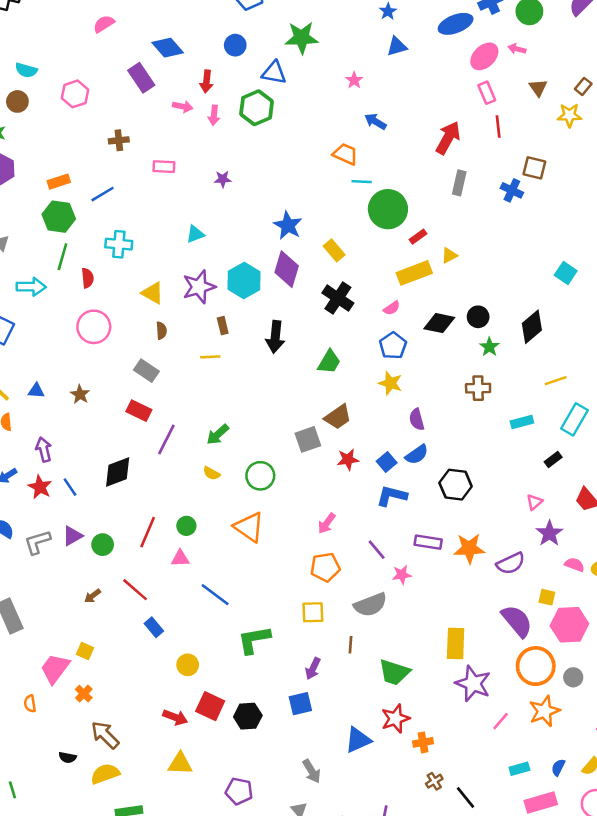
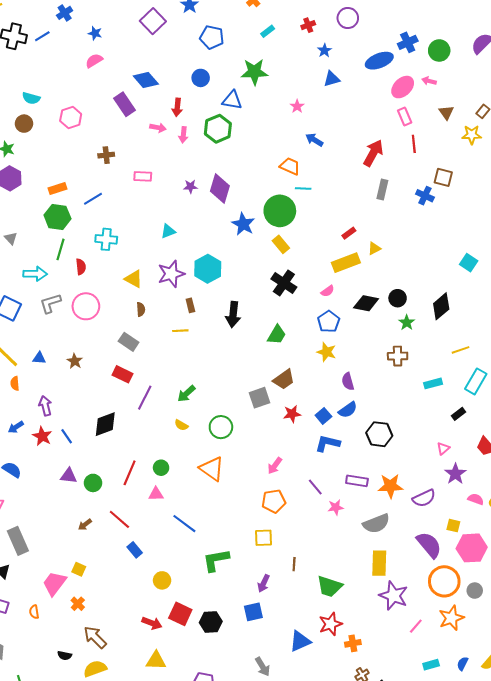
green circle: (388, 209) -> (280, 211), moved
purple diamond: (287, 269) -> (220, 189), moved
purple triangle: (73, 536) -> (69, 476), turned 36
gray L-shape: (37, 542) -> (50, 303), moved
gray semicircle: (370, 605) -> (376, 524), moved

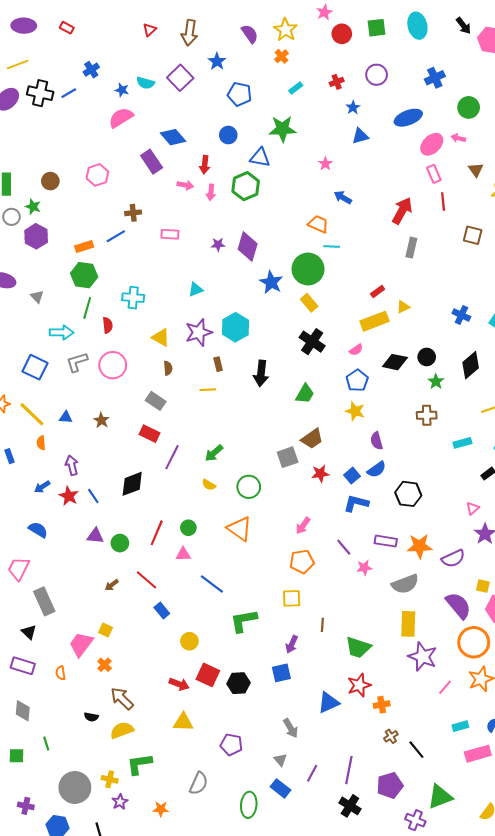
blue cross: (408, 42) -> (435, 78), moved
pink semicircle: (94, 61) -> (121, 118), size x1.4
cyan semicircle: (31, 98) -> (145, 83), moved
blue cross: (425, 196) -> (461, 315), moved
blue line: (93, 199) -> (116, 236), moved

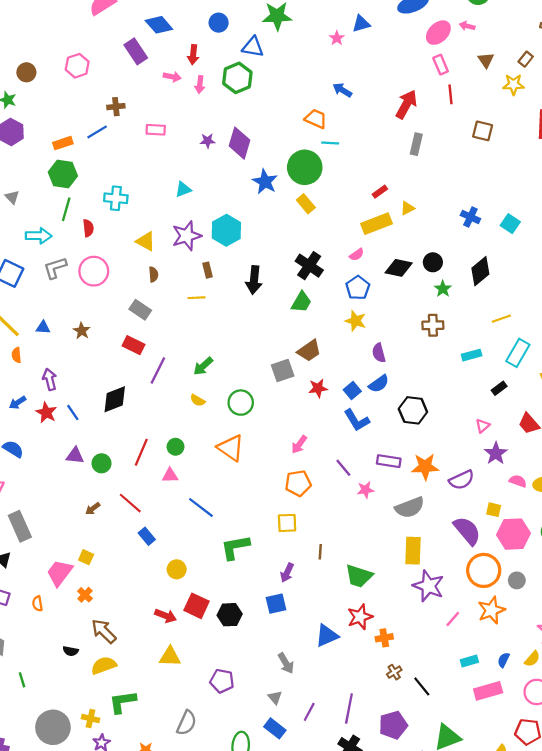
pink star: (325, 164) -> (337, 38), moved
black cross: (312, 342) -> (309, 266), moved
blue L-shape: (356, 503) -> (357, 420), turned -135

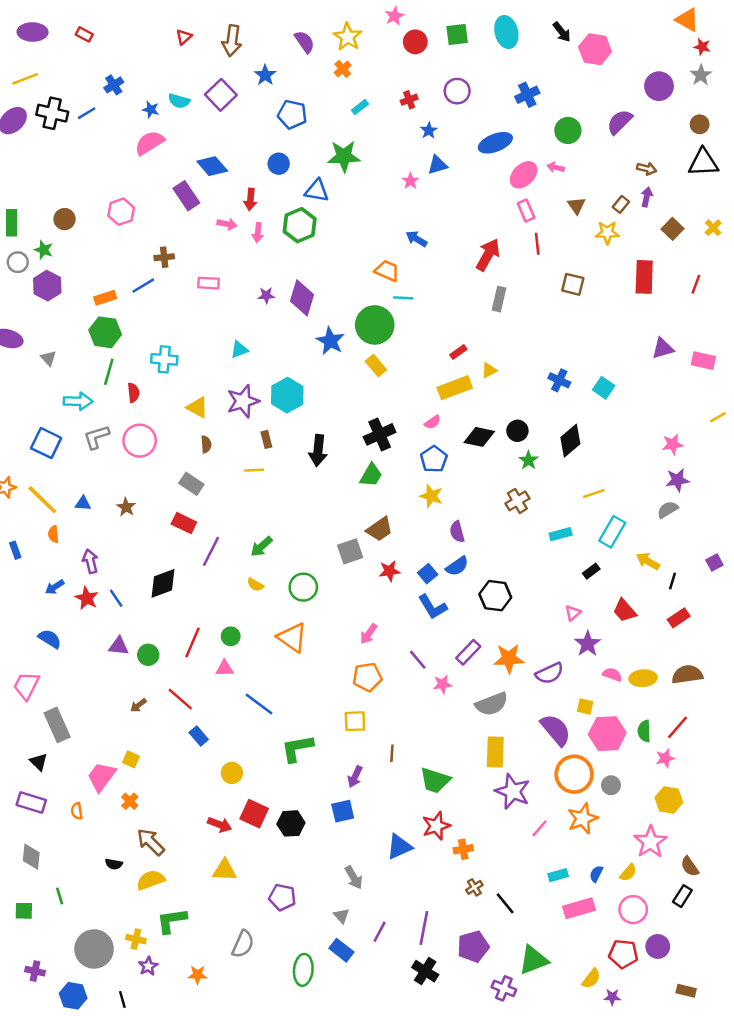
black cross: (309, 266) -> (380, 434), turned 32
brown cross: (433, 325) -> (517, 501), turned -30
purple rectangle: (389, 461) -> (468, 652), turned -55

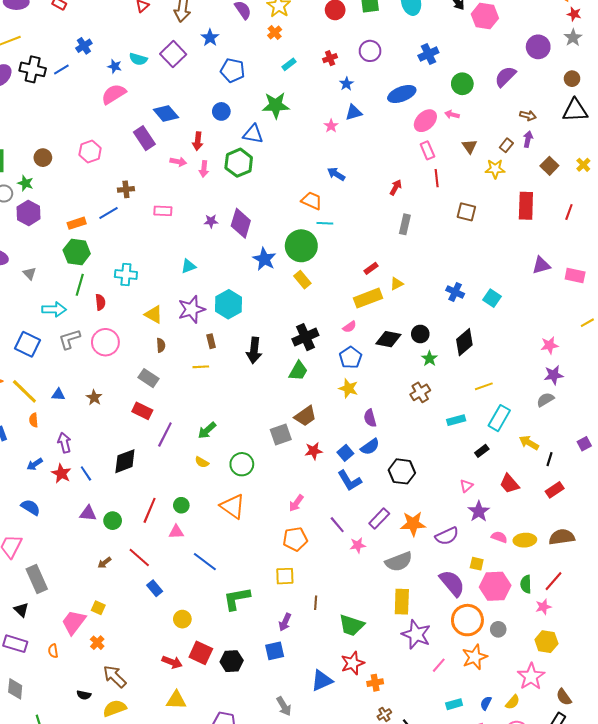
red arrow: (488, 255) -> (396, 187), size x0.6

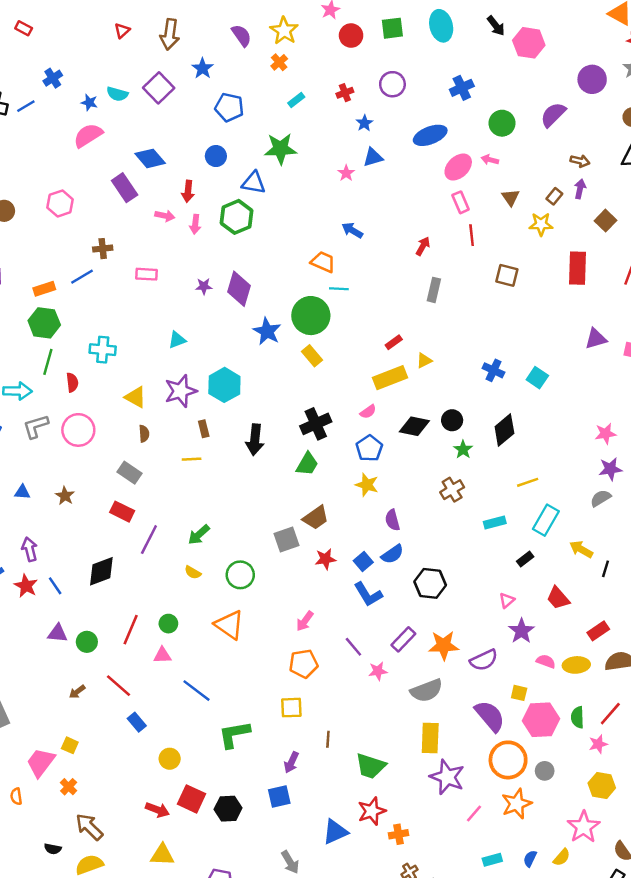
red rectangle: (555, 490) -> (598, 631), moved

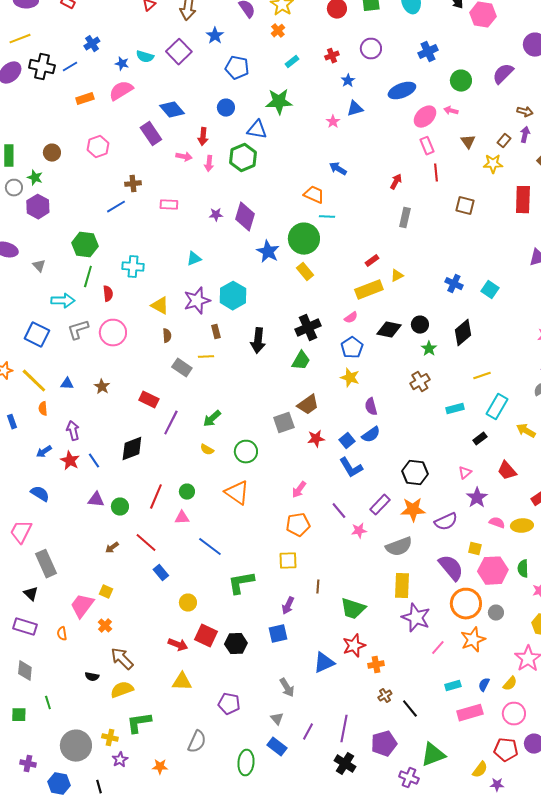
orange rectangle: (44, 289) -> (85, 99), moved
gray rectangle: (129, 473) -> (182, 368), moved
black hexagon: (430, 583) -> (415, 473), moved

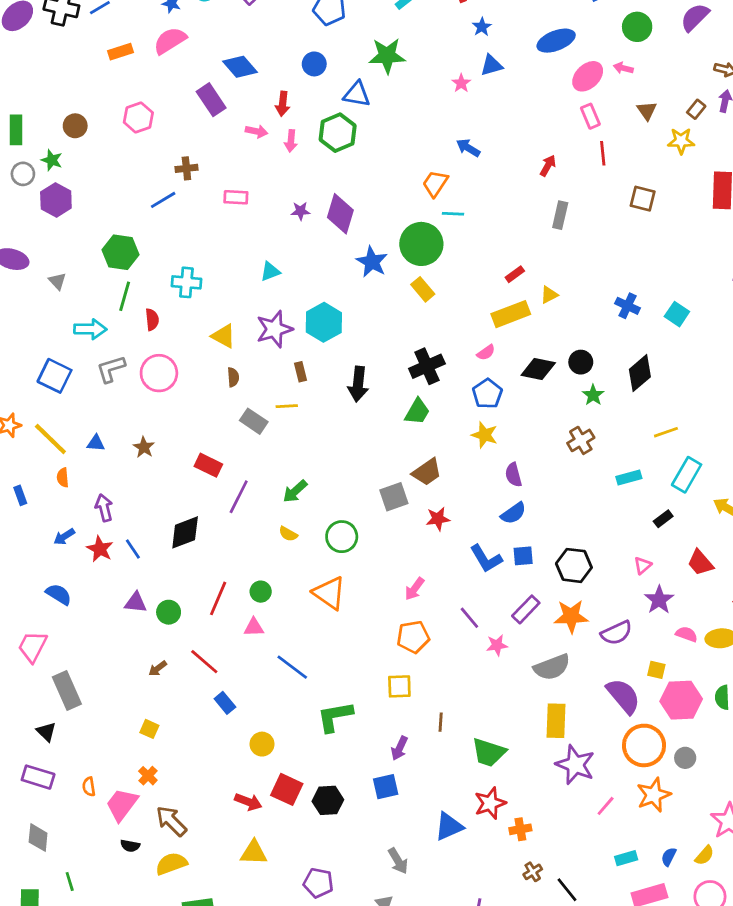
orange trapezoid: (314, 195) -> (435, 183), turned -80
blue square: (347, 441) -> (523, 556), moved, turned 35
pink trapezoid: (82, 606) -> (122, 805), moved

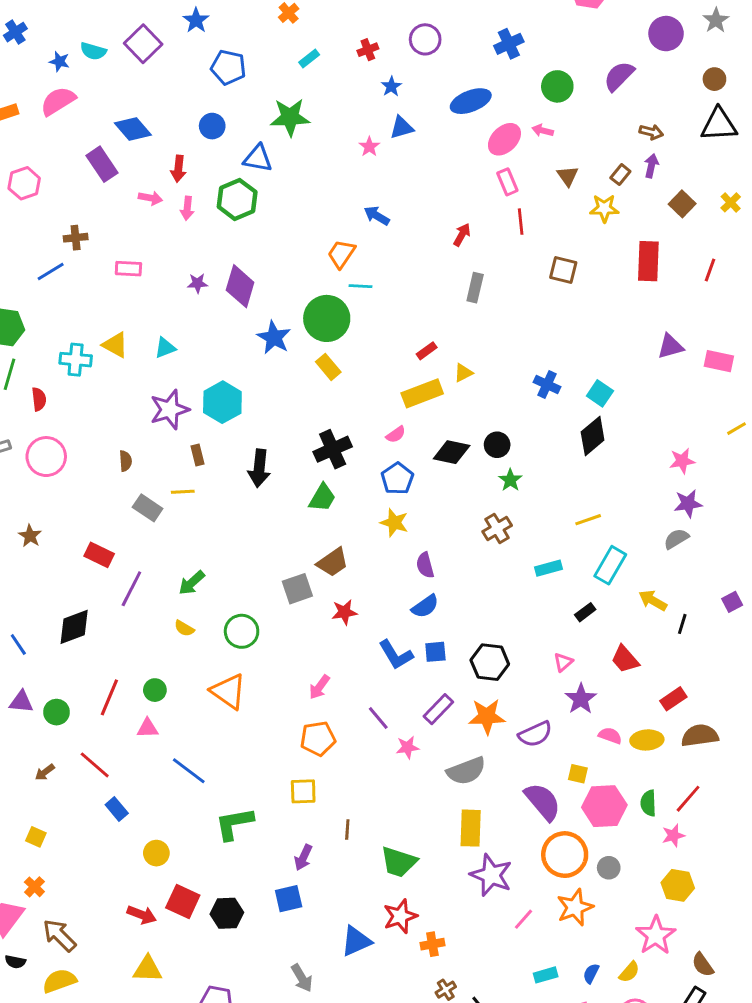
yellow triangle: (224, 336) -> (115, 345), moved
black diamond: (640, 373) -> (593, 436), moved

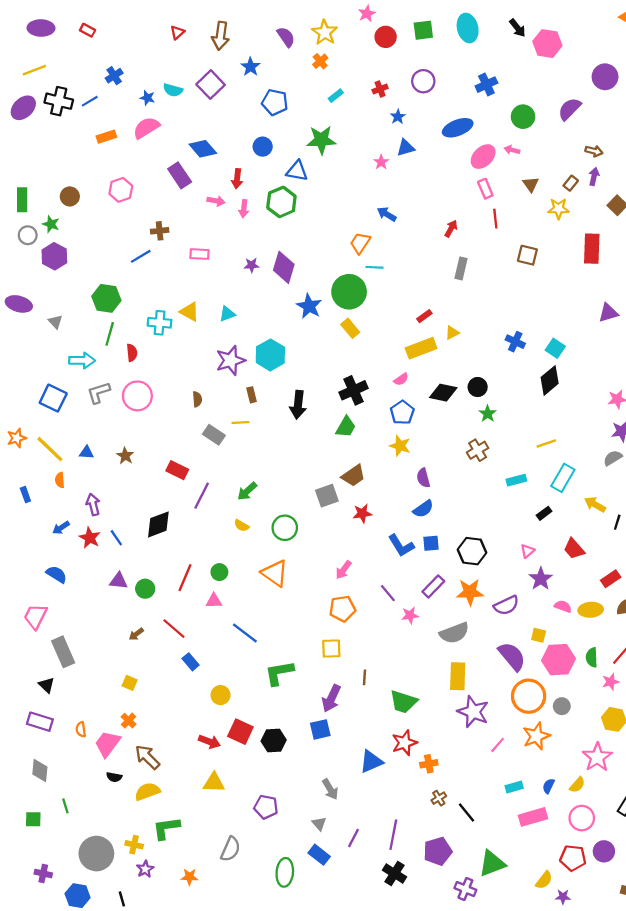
purple arrow: (303, 857) -> (331, 698), size x1.4

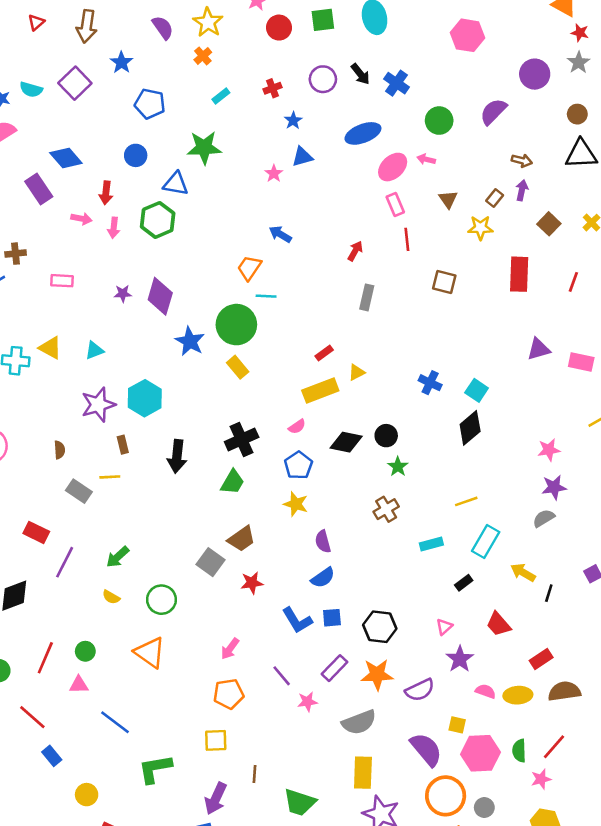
black arrow: (517, 28) -> (360, 74), moved
blue cross: (486, 85) -> (396, 83), turned -30
gray square: (327, 496) -> (211, 562), turned -35

